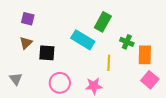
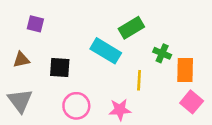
green rectangle: (103, 22) -> (131, 28), turned 30
brown triangle: (26, 43) -> (21, 60), moved, turned 32
gray triangle: (16, 79) -> (20, 101), size x1.5

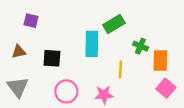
cyan rectangle: (106, 51) -> (92, 44), turned 60

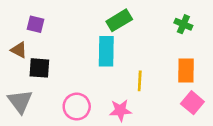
green rectangle: (114, 24) -> (119, 20), moved
green cross: (140, 46) -> (183, 24), moved
brown triangle: (19, 52) -> (19, 50), moved, turned 40
black square: (52, 58) -> (39, 68), moved

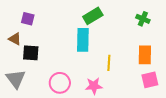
pink square: (192, 103) -> (150, 80), turned 36

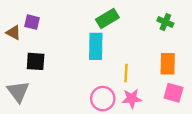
brown triangle: (15, 39) -> (13, 32), moved
pink square: (150, 80) -> (173, 93), turned 30
pink circle: (60, 83) -> (103, 99), moved
pink star: (94, 86) -> (132, 99), moved

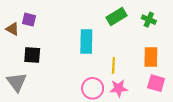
green rectangle: (107, 19) -> (117, 16), moved

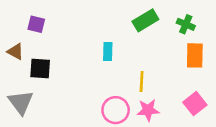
brown triangle: (12, 29) -> (15, 52), moved
cyan rectangle: (86, 41) -> (108, 52), size x0.6
orange rectangle: (151, 57) -> (195, 55), moved
pink square: (156, 83) -> (195, 104), turned 36

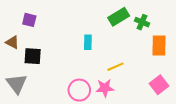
green cross: (186, 24) -> (142, 22), moved
yellow line: (142, 81) -> (115, 67), turned 63
pink circle: (116, 110) -> (79, 90), moved
pink star: (148, 110) -> (105, 88), moved

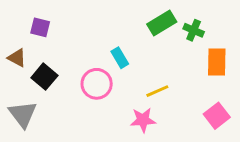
cyan rectangle: (88, 42) -> (120, 58), turned -32
black square: (33, 56) -> (44, 77), turned 36
pink circle: (79, 90) -> (97, 84), moved

